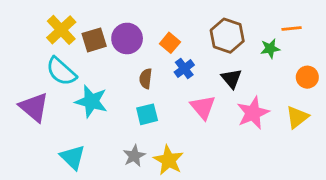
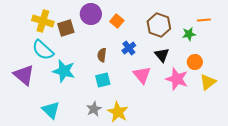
yellow cross: (61, 30) -> (43, 21), turned -30
purple circle: (127, 38) -> (91, 14), moved
orange square: (170, 43) -> (117, 21), moved
orange circle: (307, 77) -> (195, 62), moved
pink star: (253, 113) -> (177, 79), turned -30

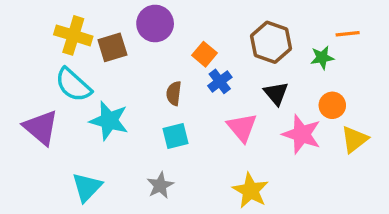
orange square: (117, 21) -> (204, 54), moved
cyan triangle: (51, 110) -> (87, 187), turned 30
yellow star: (118, 112) -> (250, 191), moved

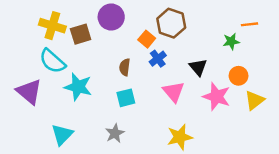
brown hexagon: (271, 42) -> (171, 23), moved
yellow star: (250, 191) -> (180, 137), turned 30

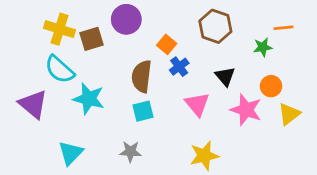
brown hexagon: (171, 23) -> (215, 26), moved
brown semicircle: (125, 67) -> (142, 76), size x1.6
gray star: (115, 133) -> (130, 152), turned 30

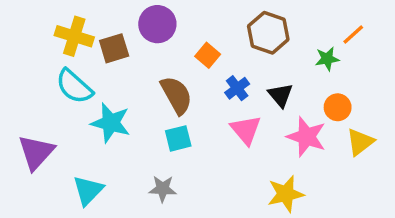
orange line: (284, 28) -> (353, 34), turned -36
blue cross: (179, 67) -> (237, 88), moved
brown semicircle: (142, 76) -> (176, 95), turned 144
purple triangle: (33, 104) -> (36, 152), moved, turned 32
yellow star: (204, 156) -> (286, 194), moved

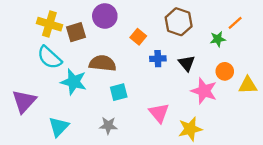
blue cross: (237, 88) -> (158, 59), turned 35
brown semicircle: (176, 95) -> (103, 63), moved, turned -55
pink triangle: (246, 130) -> (159, 113), moved
yellow triangle: (360, 142) -> (248, 85), moved, turned 36

